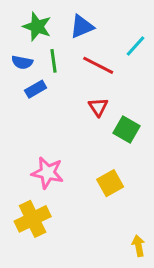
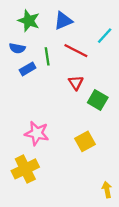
green line: (53, 61) -> (47, 56), moved

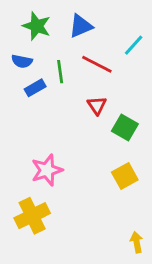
pink star: (37, 133) -> (47, 170), turned -30
yellow square: (85, 141) -> (125, 176), moved

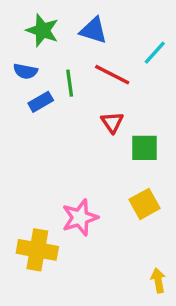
blue triangle: (81, 26) -> (93, 30), turned 40
green square: (125, 127) -> (145, 148), turned -30
pink star: (47, 170) -> (80, 218), moved
yellow cross: (32, 216) -> (37, 250), turned 36

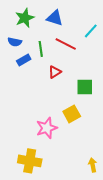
green star: (42, 30) -> (25, 18), turned 30
red triangle: (112, 122) -> (55, 72), moved, turned 32
yellow square: (145, 204) -> (72, 114), moved
yellow cross: (37, 250) -> (30, 161), moved

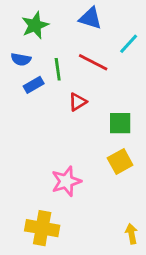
blue triangle: (55, 18) -> (90, 18), moved
yellow square: (72, 114) -> (120, 161), moved

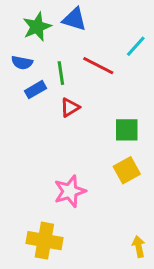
blue triangle: (90, 18) -> (74, 19), moved
red triangle: (78, 102) -> (70, 107), moved

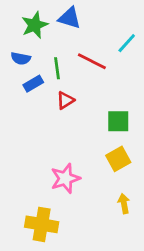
yellow arrow: (139, 247) -> (124, 204), moved

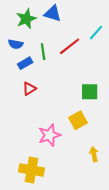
red line: (92, 61) -> (70, 46), turned -65
red triangle: (65, 100) -> (29, 89), moved
yellow square: (118, 159) -> (78, 120), moved

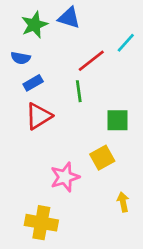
green line: (43, 52) -> (79, 91), moved
red triangle: (29, 89) -> (39, 116), size x1.5

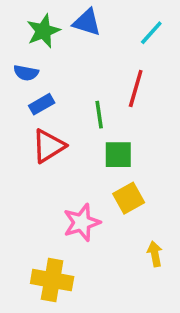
cyan line: (126, 43) -> (151, 33), moved
red line: (91, 61) -> (136, 88), moved, turned -36
green square: (117, 120) -> (118, 155), moved

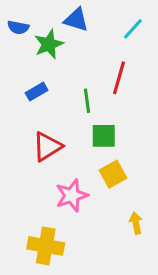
green star: (43, 31) -> (49, 44), moved
blue semicircle: (26, 73) -> (18, 27), moved
red triangle: (49, 146) -> (47, 147), moved

